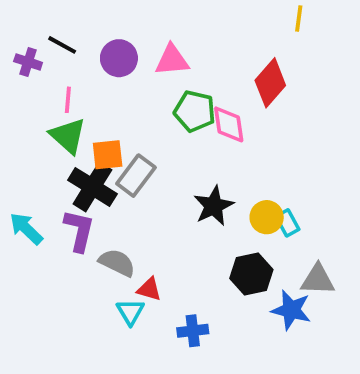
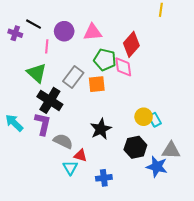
red diamond: (270, 83) -> (131, 44), moved
pink line: (68, 100) -> (47, 46), moved
orange square: (108, 155) -> (97, 84), moved
gray rectangle: (136, 176) -> (73, 77), moved
black star: (214, 206) -> (101, 129), moved

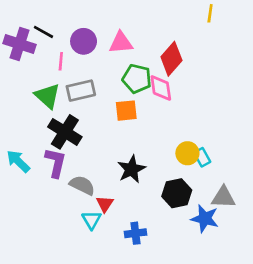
purple cross: (15, 33) -> (20, 44), size x1.6
gray rectangle: (73, 77) -> (81, 91), moved, turned 40
red triangle: (80, 155) -> (105, 204), turned 48

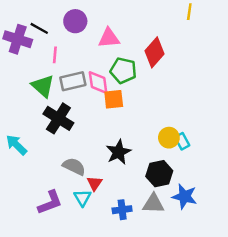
purple circle: (84, 41) -> (75, 21), moved
pink diamond: (161, 88) -> (98, 82), moved
purple L-shape: (56, 163) -> (50, 202), moved, turned 56
gray triangle: (223, 197) -> (153, 204), moved

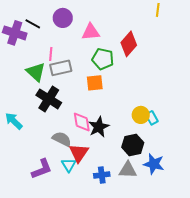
pink line: (55, 55) -> (51, 54), moved
pink diamond: (98, 82) -> (82, 122), moved
red triangle: (94, 183) -> (79, 153), size x1.5

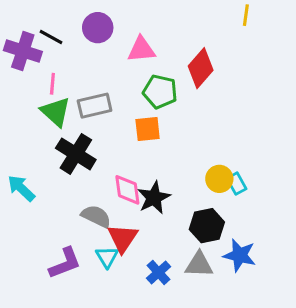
pink line: (51, 54) -> (52, 84), moved
blue cross: (102, 175) -> (159, 272), turned -35

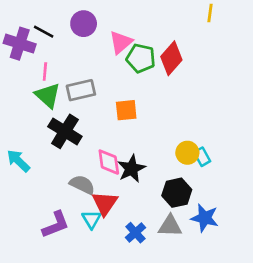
pink triangle: (141, 49) -> (121, 42), turned -35
green pentagon: (160, 92) -> (141, 58), moved

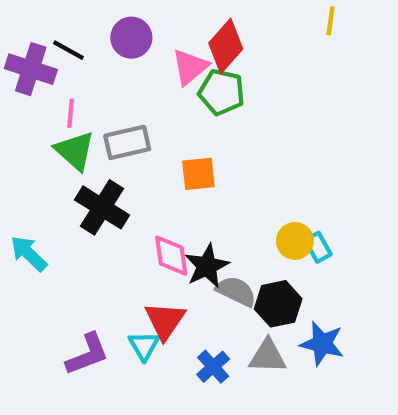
red diamond: (171, 58) -> (226, 46), moved
gray semicircle: (82, 185) -> (236, 291), moved

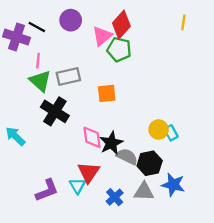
yellow line: (331, 21) -> (183, 22), moved

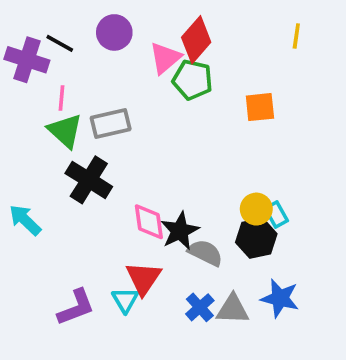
orange square: (107, 93) -> (260, 107), moved
black hexagon: (150, 163) -> (256, 238), moved
blue cross: (115, 197) -> (200, 307), moved

